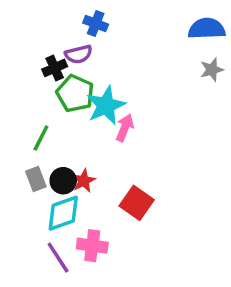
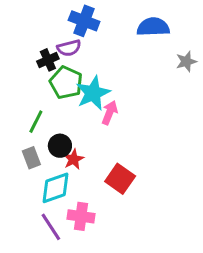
blue cross: (96, 24) -> (84, 21), size x1.4
blue semicircle: (207, 29) -> (153, 27), moved
black circle: (63, 181) -> (60, 146), moved

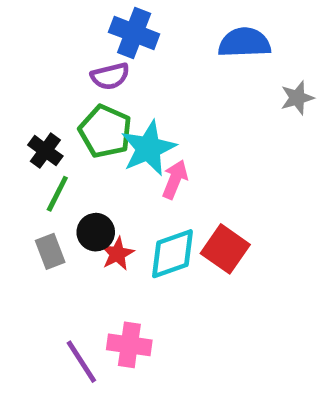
black cross: (48, 60) -> (45, 151), moved, turned -30
red square: (120, 179) -> (225, 249), moved
cyan diamond: (55, 188) -> (172, 254), moved

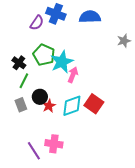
blue semicircle: (244, 43) -> (90, 17), moved
purple semicircle: (110, 76) -> (37, 23), moved, turned -42

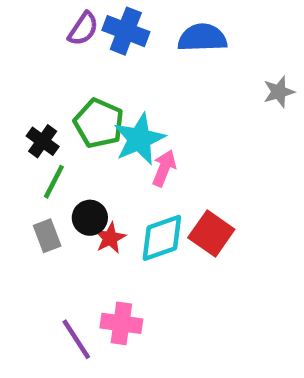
purple semicircle: (37, 23) -> (83, 29), moved

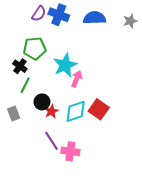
gray star: (279, 92) -> (130, 21), moved
green pentagon: (99, 123) -> (35, 48), moved, turned -30
gray rectangle: (47, 236) -> (14, 113), moved
pink cross: (121, 323) -> (70, 151), moved
purple line: (76, 339) -> (51, 141), moved

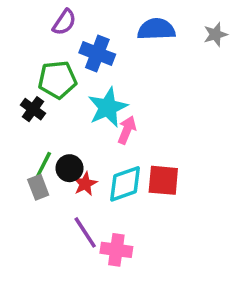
blue cross: (59, 15) -> (97, 54), moved
green line: (25, 85) -> (43, 165), moved
red square: (99, 109) -> (163, 180), turned -30
gray rectangle: (14, 113) -> (38, 187), moved

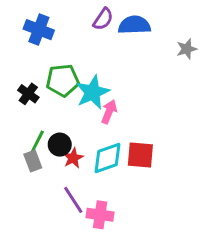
purple semicircle: (64, 22) -> (103, 19), moved
gray star: (215, 34) -> (187, 49), moved
blue cross: (97, 54) -> (39, 30), moved
green pentagon: (57, 80) -> (63, 80), moved

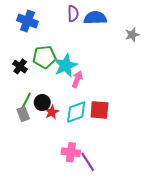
purple semicircle: (103, 19) -> (73, 14), turned -35
purple line: (73, 200) -> (88, 162), moved

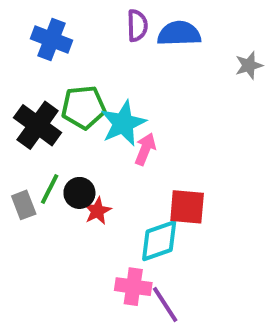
black cross: (20, 67) -> (38, 125), size x1.6
cyan diamond: (76, 112) -> (159, 241), moved
gray rectangle: (23, 114) -> (24, 205), moved

